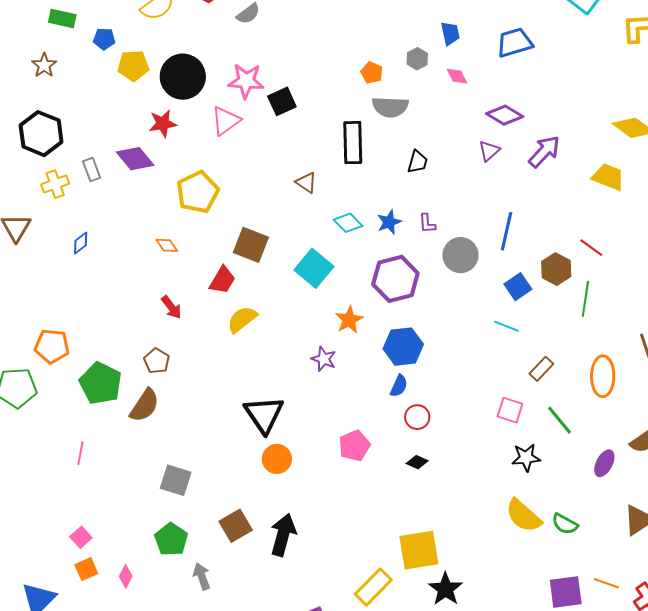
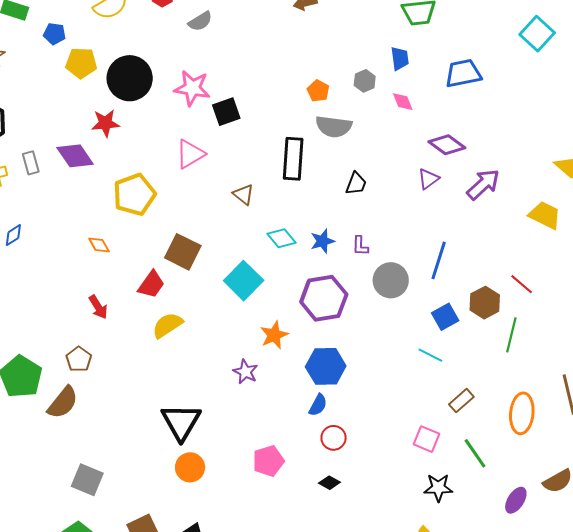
pink triangle: (226, 121) -> (190, 154), moved

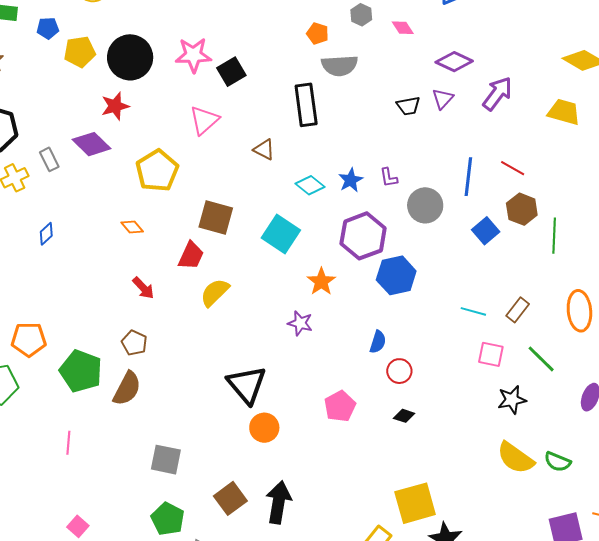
black trapezoid: (356, 184) -> (408, 106), moved, turned 70
red line: (522, 284) -> (513, 168), moved
cyan line: (430, 355) -> (473, 311), moved
blue hexagon: (326, 366) -> (396, 275), moved

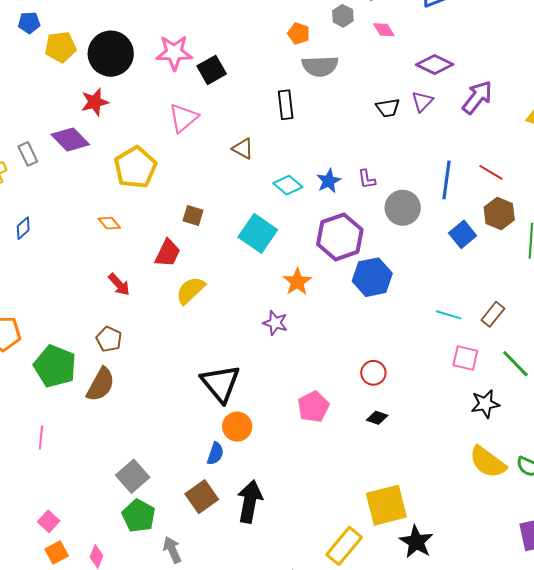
black rectangle: (306, 105) -> (286, 105), size x0.7
brown square: (216, 218) -> (193, 215), size x0.6
blue semicircle: (378, 342) -> (215, 454), moved
gray square: (166, 460) -> (133, 476), moved, turned 36

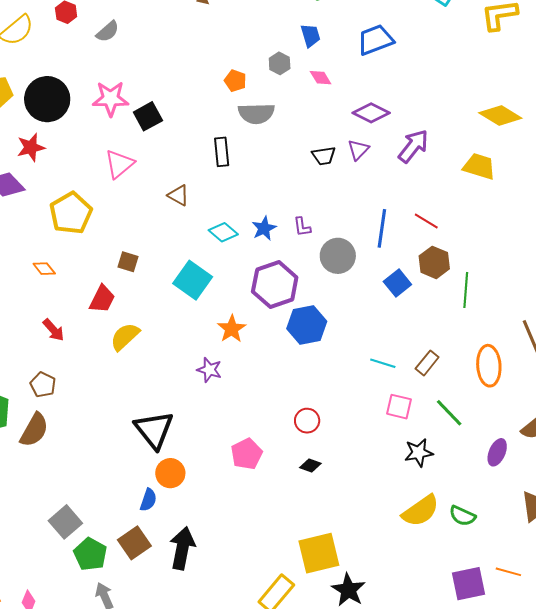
yellow semicircle: (488, 462) -> (421, 511), turned -72
green pentagon: (139, 516) -> (90, 554), moved

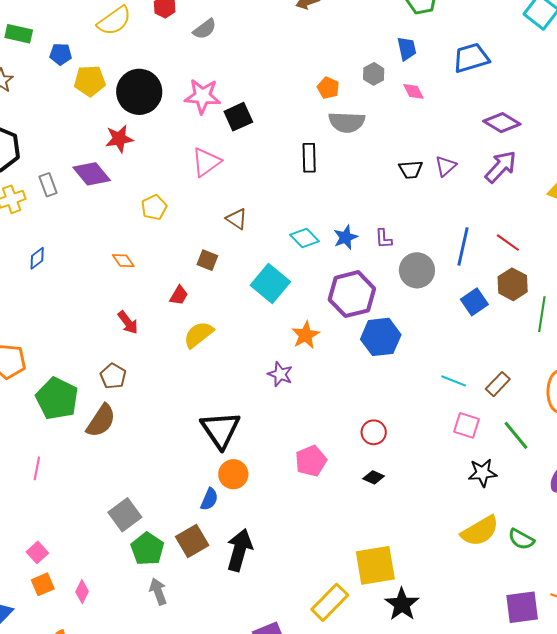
purple diamond: (371, 113) -> (502, 123), moved
brown triangle: (178, 195) -> (237, 219), moved
yellow pentagon: (71, 213) -> (154, 207), size x0.6
red trapezoid: (102, 299) -> (179, 295), size x0.7

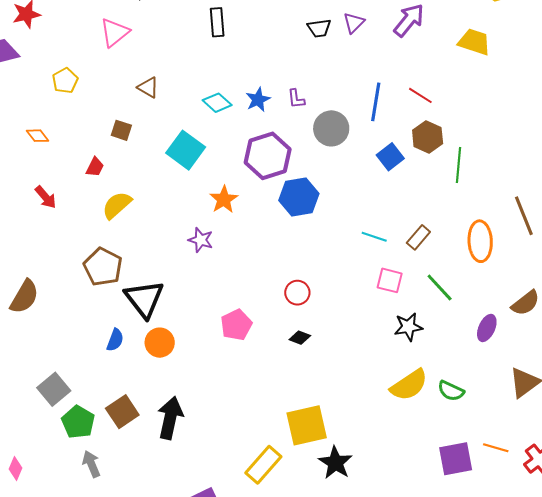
brown pentagon: (113, 376) -> (103, 267), moved, size x1.5
blue semicircle: (209, 499) -> (115, 340), moved

